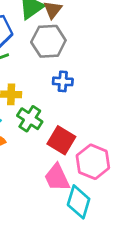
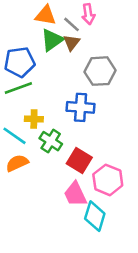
gray hexagon: (48, 41) -> (100, 71), moved
blue cross: (63, 81) -> (81, 107), size x1.5

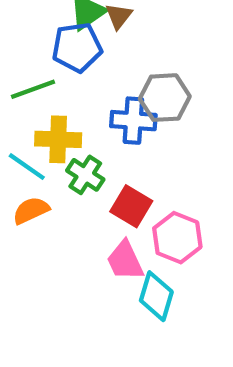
blue pentagon: (20, 62) -> (77, 47), moved
gray hexagon: (100, 71) -> (165, 98), moved
yellow cross: (34, 119) -> (58, 139), size x1.5

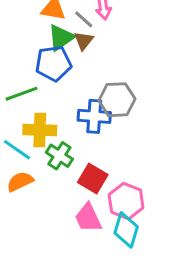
cyan diamond: (156, 296) -> (126, 230), moved

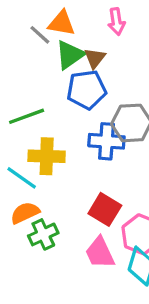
gray line: (84, 19) -> (40, 35), moved
blue pentagon: (53, 63) -> (87, 90), moved
green cross: (59, 156) -> (43, 234), moved, turned 32

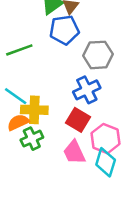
blue cross: (106, 141) -> (87, 90), moved, turned -30
yellow cross: (47, 156) -> (34, 110), moved

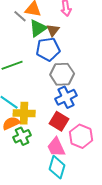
gray hexagon: (98, 55) -> (62, 74), moved
cyan diamond: (106, 162) -> (57, 167), moved

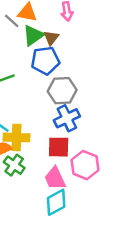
red square: (59, 121) -> (59, 147), turned -30
green cross: (22, 136) -> (14, 165), turned -30
cyan diamond: (57, 167) -> (56, 202), turned 45

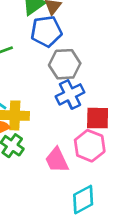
red square: (59, 147) -> (98, 118), moved
cyan diamond: (56, 202) -> (83, 200), moved

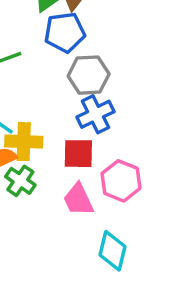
red square: (98, 118) -> (78, 154), moved
cyan diamond: (83, 200) -> (112, 251), turned -48

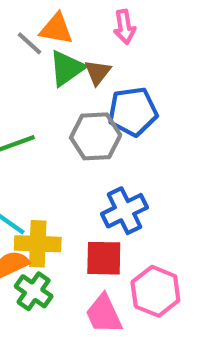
blue pentagon: (65, 32) -> (133, 112), moved
gray hexagon: (89, 75) -> (96, 136), moved

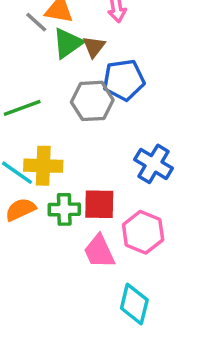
blue cross: (124, 211) -> (154, 164), moved, turned -33
yellow cross: (38, 244) -> (43, 166), moved
green cross: (34, 291) -> (64, 209), moved, turned -36

